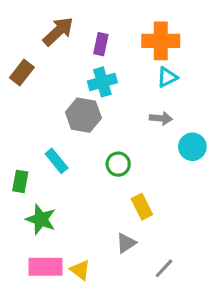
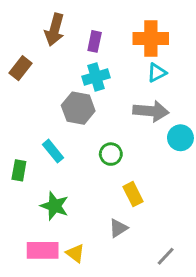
brown arrow: (58, 31) -> (55, 30), turned 148
gray arrow: (161, 118) -> (151, 111), size x1.6
green star: (41, 219) -> (55, 206), moved
gray line: (164, 268) -> (166, 256), moved

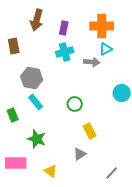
brown rectangle: (20, 68) -> (14, 46), turned -49
gray hexagon: (78, 108) -> (32, 78), moved
gray arrow: (151, 111) -> (92, 62), moved, size x0.7
green rectangle: (19, 170) -> (13, 115), turned -32
pink rectangle: (43, 250) -> (16, 163), moved

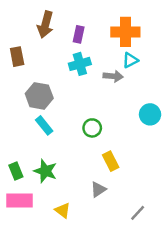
green rectangle: (13, 115) -> (16, 171), moved

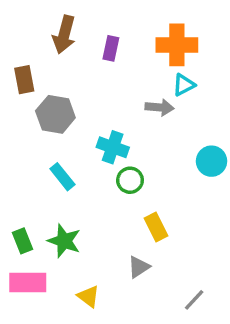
cyan cross: (80, 64) -> (113, 147), moved, turned 35
gray hexagon: (39, 96) -> (55, 114), moved

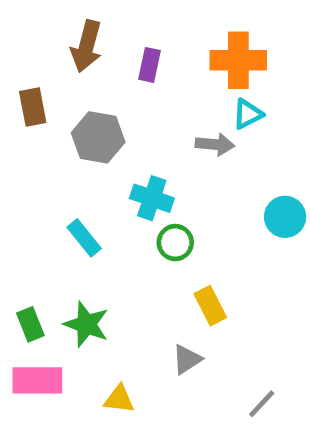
gray hexagon: (55, 114) -> (98, 137), moved
yellow triangle: (88, 296) -> (119, 399), turned -30

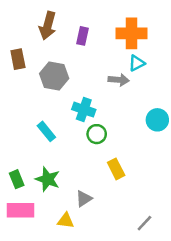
gray triangle: (187, 359) -> (84, 199), moved

